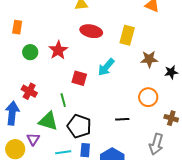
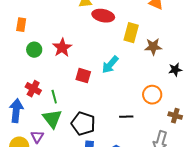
red ellipse: (91, 31) -> (103, 16), moved
brown star: (149, 59) -> (153, 47), moved
green line: (63, 100) -> (54, 97), moved
green triangle: (48, 121) -> (52, 119), turned 35

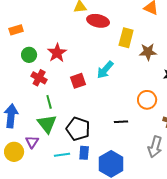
orange rectangle: (21, 25) -> (16, 30), turned 64
red square: (83, 76) -> (78, 81), turned -35
red cross: (33, 89) -> (39, 78), moved

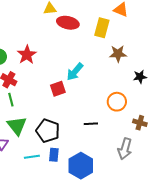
yellow rectangle: (126, 38) -> (102, 28), moved
red square: (78, 81) -> (58, 89), moved
green line: (49, 102) -> (11, 100), moved

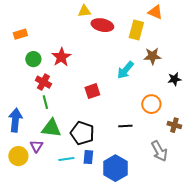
cyan arrow: (75, 72) -> (125, 70), moved
green triangle: (17, 126) -> (51, 128), turned -45
gray arrow: (125, 149) -> (159, 151), turned -45

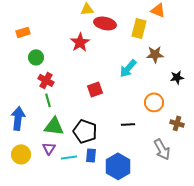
red star: (61, 57) -> (80, 42), moved
purple triangle: (36, 146) -> (49, 148), moved

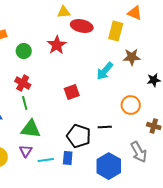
green circle: (36, 57) -> (24, 51), moved
black pentagon: (85, 131) -> (79, 136), moved
blue hexagon: (118, 166) -> (109, 166), moved

